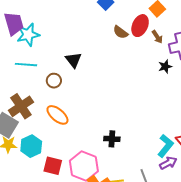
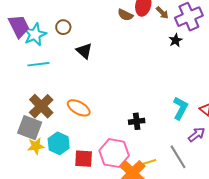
brown circle: (54, 81) -> (63, 27), moved
cyan L-shape: (166, 146) -> (180, 108), moved

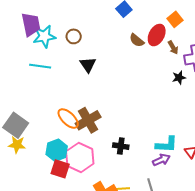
brown cross: (41, 106) -> (88, 120), moved
cyan L-shape: (180, 108) -> (167, 144), turned 50
purple arrow: (197, 135) -> (161, 160), moved
cyan hexagon: (59, 143) -> (57, 150), moved
pink hexagon: (114, 153) -> (80, 158), moved

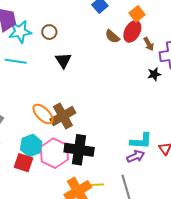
orange square: (175, 19) -> (137, 14), moved
black cross: (121, 146) -> (79, 150), moved, size x1.8
red square: (60, 169) -> (24, 163), moved

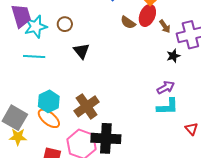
orange ellipse: (43, 114) -> (49, 118), moved
cyan L-shape: (141, 141) -> (168, 107), moved
cyan hexagon: (31, 146) -> (49, 101), moved
purple arrow: (136, 156) -> (166, 87), moved

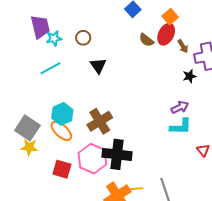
cyan star: (36, 27) -> (54, 38), size x0.7
cyan line: (34, 57) -> (50, 68), turned -35

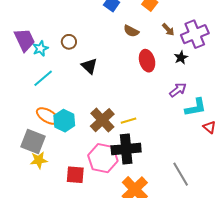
red ellipse: (166, 34) -> (147, 61), moved, turned -30
cyan L-shape: (181, 127) -> (196, 107), moved
orange ellipse: (61, 131) -> (48, 116), moved
yellow line: (135, 189) -> (128, 121), moved

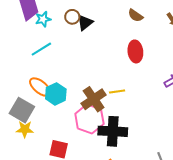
red ellipse: (147, 61) -> (135, 51), moved
black triangle: (89, 66) -> (85, 23), moved, turned 30
yellow line: (128, 121) -> (117, 91), moved
pink hexagon: (103, 158) -> (89, 119), moved

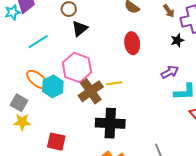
cyan star: (43, 19) -> (13, 12), moved
black triangle: (85, 23) -> (80, 29), moved
gray square: (22, 110) -> (19, 103), size x0.7
pink hexagon: (89, 119) -> (77, 67), moved

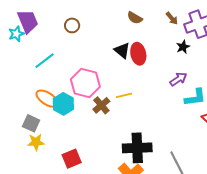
black triangle: (80, 29) -> (122, 50), moved, turned -36
brown cross: (91, 91) -> (101, 105), size x0.7
black cross: (110, 123) -> (137, 148), moved
red square: (56, 142) -> (72, 159), turned -30

